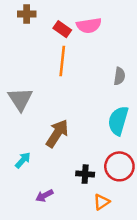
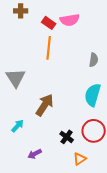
black cross: (85, 174) -> (67, 137), turned 32

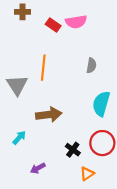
orange line: (49, 48) -> (43, 68), moved
gray semicircle: (94, 60) -> (91, 65), moved
brown arrow: (45, 105) -> (49, 115), turned 50

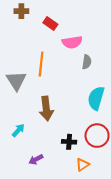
pink semicircle: (76, 22) -> (72, 42), moved
brown arrow: (49, 115) -> (46, 109), turned 90
black cross: (73, 150) -> (69, 142), turned -32

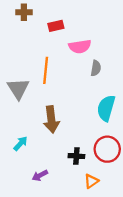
red rectangle: (50, 24) -> (56, 26), turned -48

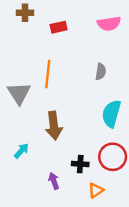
pink semicircle: (80, 46) -> (109, 24), moved
purple arrow: (40, 175) -> (54, 181), moved, turned 98

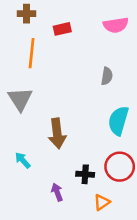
orange line: (48, 74) -> (32, 53), moved
cyan arrow: (21, 151) -> (23, 160), turned -84

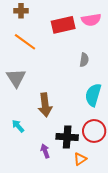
red rectangle: (62, 29) -> (63, 25), moved, size x1.6
orange line: (32, 53) -> (25, 42), turned -60
black cross: (85, 174) -> (67, 137), size x1.5

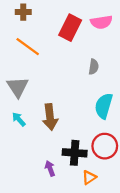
red rectangle: (63, 25) -> (70, 28), turned -50
cyan arrow: (18, 126) -> (19, 119), moved

